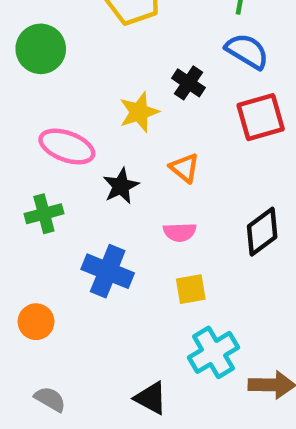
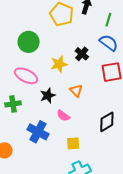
green circle: (41, 49) -> (29, 42), moved
pink semicircle: (180, 232) -> (63, 116), moved, turned 32

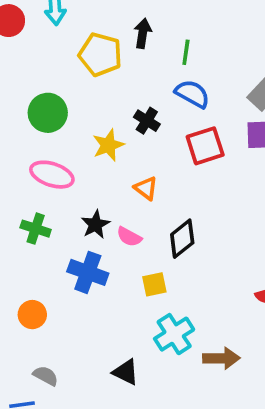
black star: (48, 95) -> (95, 224), moved
green cross: (13, 104) -> (36, 229), turned 35
black diamond: (107, 122) -> (182, 239), moved

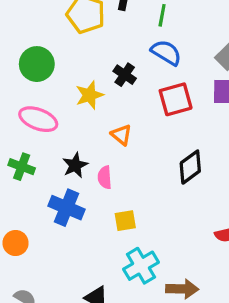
pink semicircle: (129, 237) -> (105, 177), turned 55
black diamond: (182, 239) -> (190, 167), moved

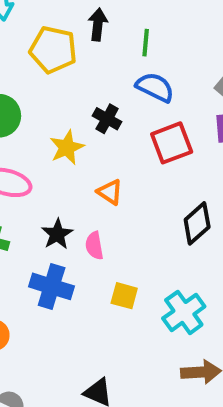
yellow square: (125, 221) -> (124, 296), turned 30
cyan cross: (141, 266) -> (184, 312), moved

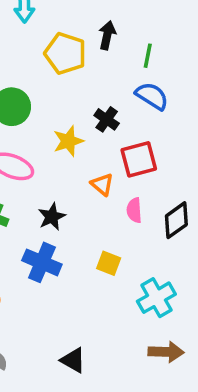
red square: (172, 143) -> (139, 159), moved
pink semicircle: (94, 246) -> (134, 210), moved
yellow square: (124, 296) -> (109, 263), moved

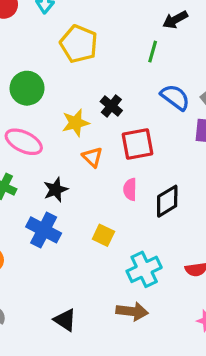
black arrow: (107, 35) -> (175, 20), moved, turned -135
blue semicircle: (152, 96) -> (175, 97), moved
orange triangle: (102, 184) -> (92, 157), moved
brown arrow: (166, 352) -> (132, 311), moved

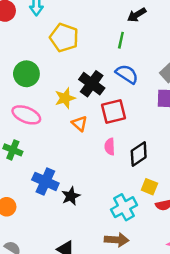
blue semicircle: (175, 97) -> (127, 74), moved
black cross: (111, 106) -> (92, 84), size x1.5
black star: (56, 190) -> (71, 196), moved
yellow square: (103, 235) -> (149, 187), moved

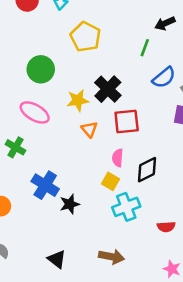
blue semicircle: (127, 74) -> (164, 78), moved, turned 100
yellow square: (149, 187) -> (110, 181), moved
cyan cross: (124, 207) -> (126, 207), moved

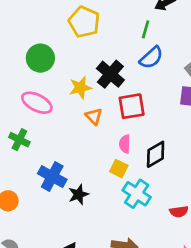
blue semicircle: (164, 78) -> (151, 58), moved
cyan cross: (126, 207) -> (137, 194), turned -32

